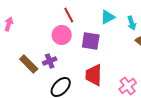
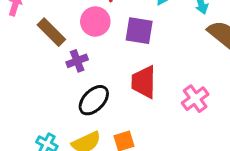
brown rectangle: (29, 64) -> (51, 32), moved

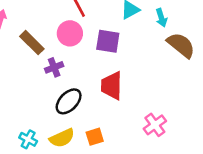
pink cross: (195, 99) -> (155, 125), moved

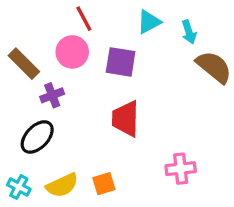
black ellipse: (69, 101) -> (37, 137), moved
pink cross: (155, 125) -> (181, 169), turned 30

